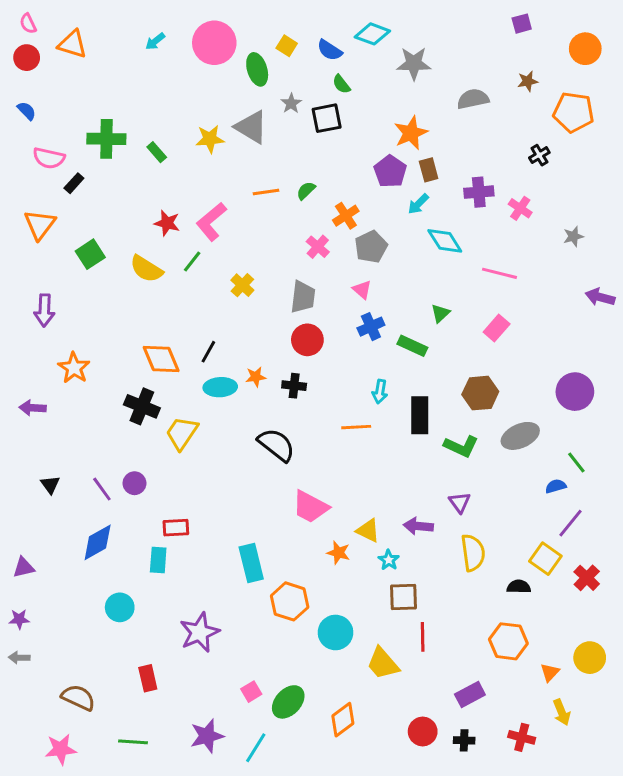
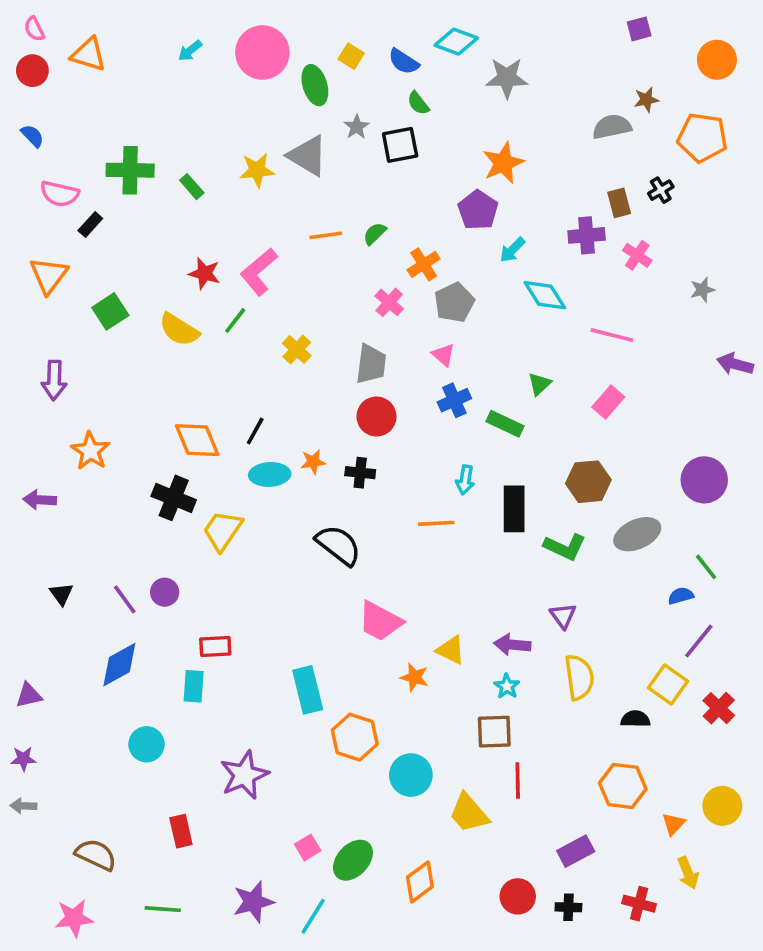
gray semicircle: (473, 99) -> (612, 127), moved
brown rectangle: (429, 170) -> (619, 203), moved
cyan star: (389, 560) -> (507, 686), moved

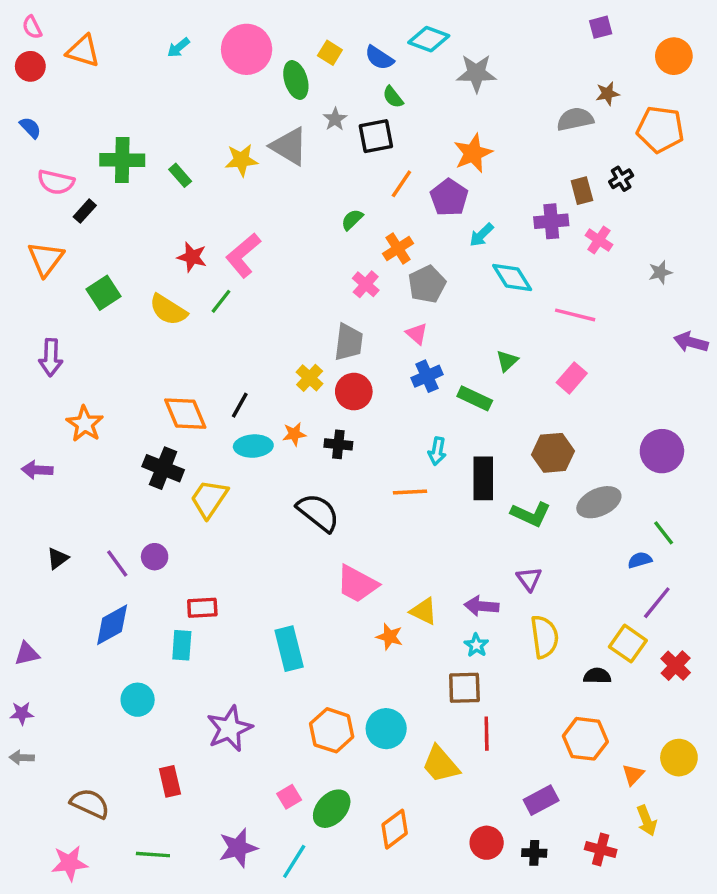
orange line: (326, 235) -> (401, 184), moved, turned -48
yellow cross: (297, 349) -> (310, 378), moved
black triangle: (61, 594) -> (58, 558), turned 30
orange hexagon: (355, 737) -> (332, 730), moved

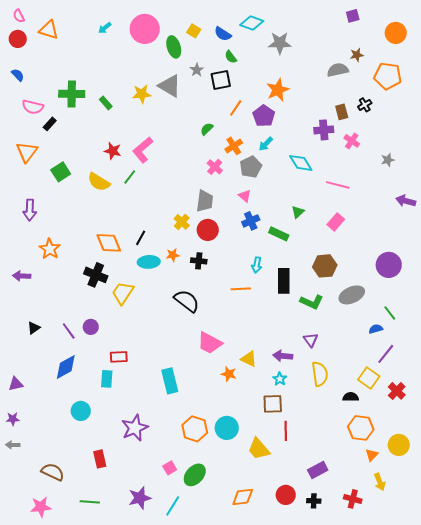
cyan arrow: (481, 235) -> (266, 144), moved
orange hexagon: (585, 739) -> (361, 428), moved
orange diamond: (395, 829) -> (243, 497), moved, turned 30

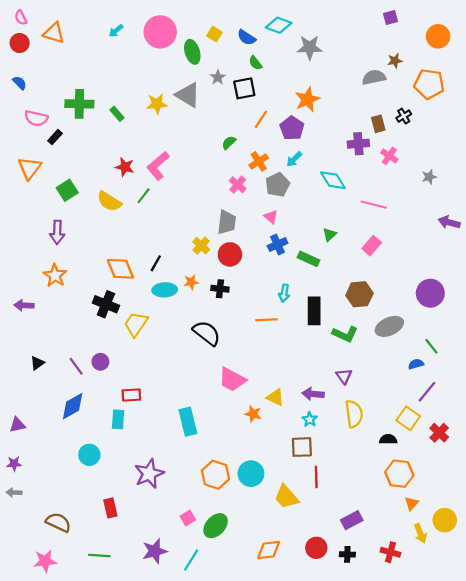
purple arrow: (30, 210) -> (57, 232), moved
yellow circle: (399, 445) -> (445, 520), moved

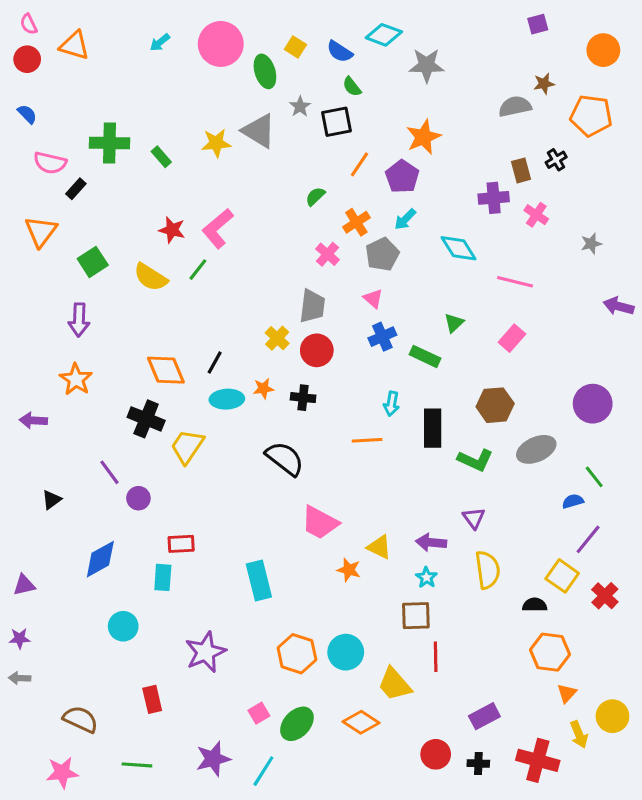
purple line: (76, 366) -> (109, 472), moved
orange diamond: (269, 550) -> (361, 722), moved, turned 40
red cross: (390, 552) -> (538, 760), size x1.5

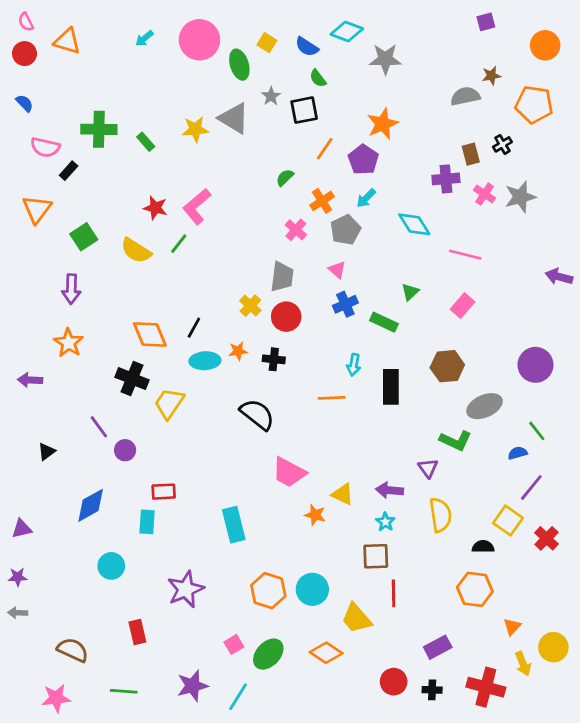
gray star: (591, 244) -> (520, 197), moved, size x1.6
green L-shape: (475, 460) -> (456, 441), moved
orange hexagon: (550, 652) -> (475, 589), moved

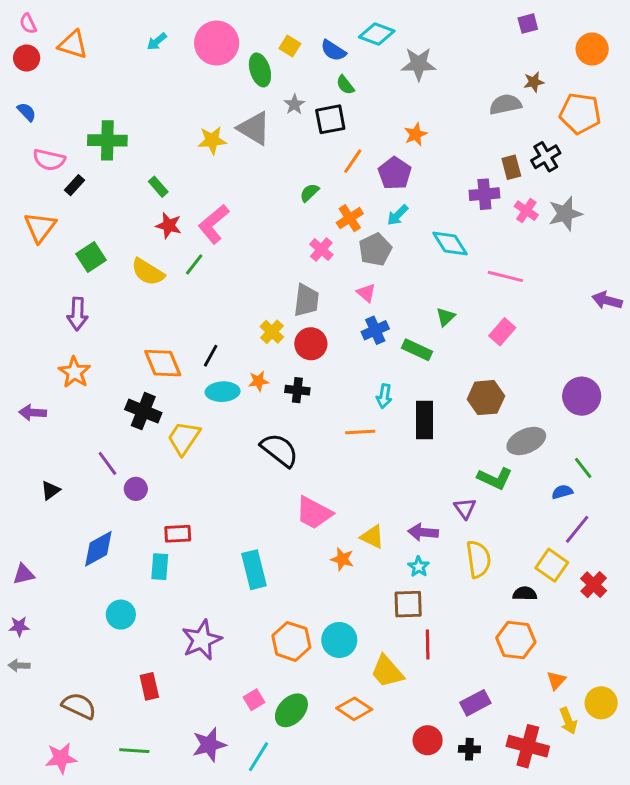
orange star: (383, 124) -> (416, 134), size x0.7
green rectangle: (146, 142) -> (158, 187), moved
black cross: (502, 144) -> (546, 157), size x1.4

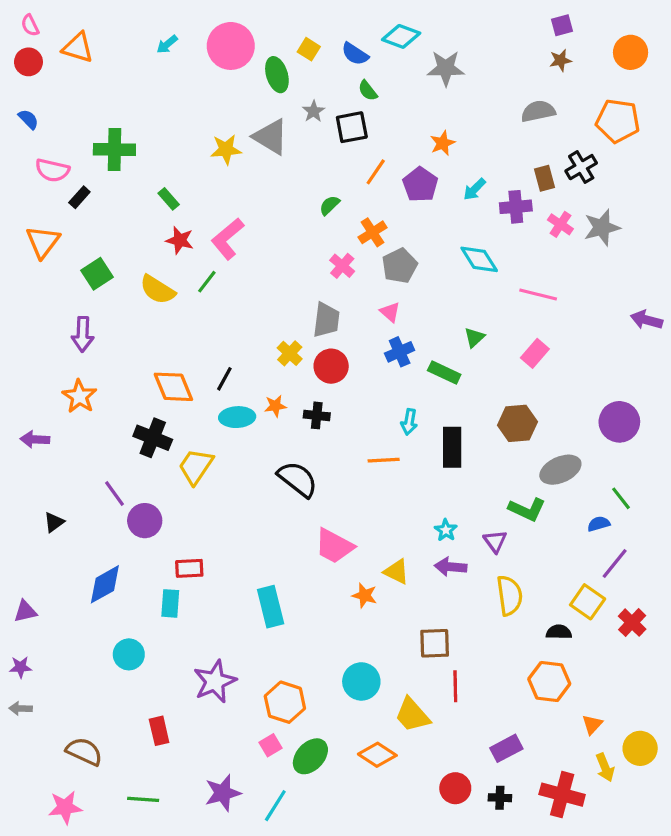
brown star: (534, 82) -> (560, 60), moved
cyan arrow: (398, 215) -> (474, 189), moved
purple circle: (136, 489) -> (145, 521), size x1.4
cyan star: (419, 567) -> (446, 530), moved
orange hexagon: (291, 641) -> (285, 702), moved

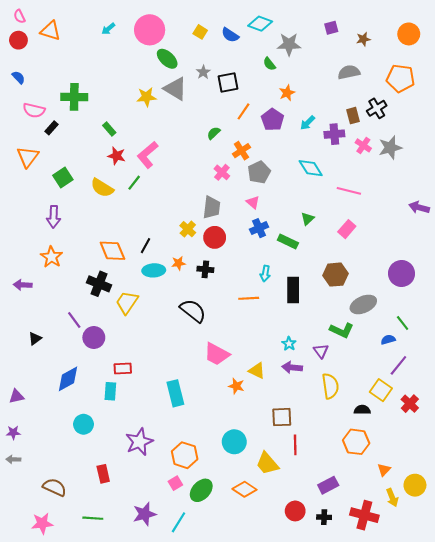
purple square: (562, 25) -> (331, 28), moved
green ellipse: (277, 75) -> (167, 59), moved, turned -30
green semicircle: (368, 91) -> (269, 64), moved

